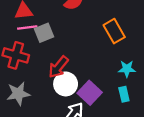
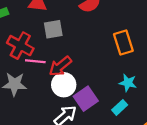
pink line: (27, 27) -> (35, 61), moved
cyan rectangle: (124, 94) -> (120, 107), turned 48

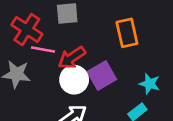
orange rectangle: (123, 43) -> (127, 33), moved
purple square: (86, 99) -> (102, 76), moved

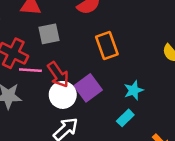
red arrow: (72, 58) -> (58, 75), turned -84
cyan star: (150, 84) -> (134, 90), turned -30

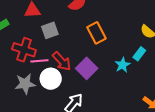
white circle: (63, 95) -> (51, 79), moved
cyan rectangle: (125, 118) -> (139, 54), moved

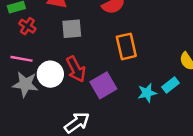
red cross: (24, 50) -> (27, 26), moved, size x0.6
pink line: (39, 61) -> (21, 59), moved
white circle: (51, 79) -> (50, 74), moved

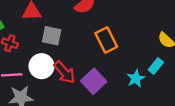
gray square: (72, 29) -> (52, 36), turned 30
white circle: (50, 74) -> (42, 66), moved

